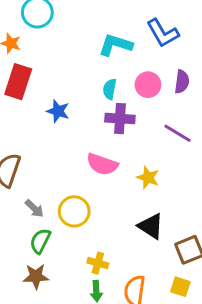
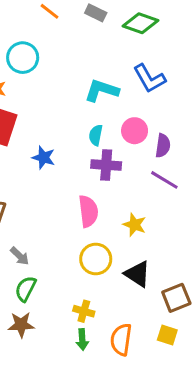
purple semicircle: (182, 82) -> (163, 146), moved
pink semicircle: (102, 164) -> (88, 211), turned -116
yellow circle: (74, 211) -> (96, 259), moved

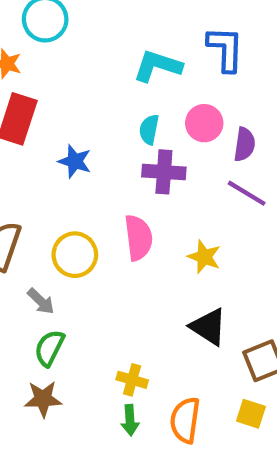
blue L-shape: (149, 78) -> (225, 49), turned -148
yellow circle: (96, 259) -> (75, 255), moved

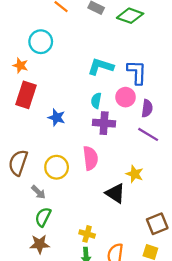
blue L-shape: (225, 49) -> (137, 72), moved
yellow star: (204, 257) -> (135, 174), moved
black triangle: (208, 327) -> (115, 193), moved

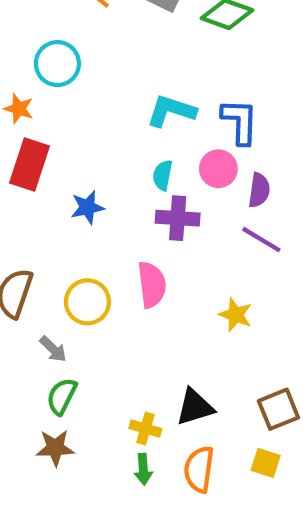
blue star: (57, 117) -> (87, 207), turned -30
black triangle: (115, 193) -> (195, 407), moved, turned -50

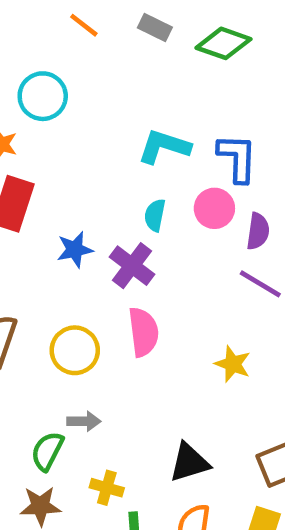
purple cross: (178, 218) -> (132, 266), moved, turned 33
gray arrow: (53, 349) -> (84, 421), moved, turned -44
yellow cross: (145, 428) -> (107, 488), moved

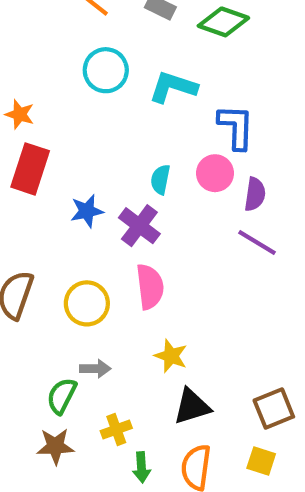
cyan circle: (43, 96) -> (106, 70), moved
cyan L-shape: (164, 147) -> (173, 87), moved
yellow star: (233, 364) -> (171, 356), moved
yellow cross: (107, 488) -> (116, 429), turned -36

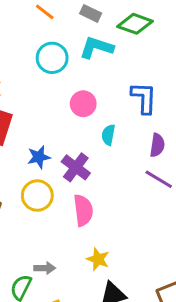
cyan L-shape: (173, 87) -> (97, 47), moved
pink circle: (215, 173) -> (83, 104), moved
cyan semicircle: (160, 179) -> (108, 135), moved
yellow circle: (87, 303) -> (37, 196), moved

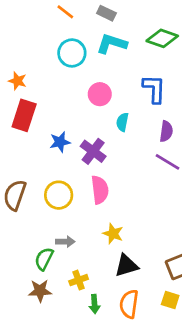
green diamond: (135, 24) -> (162, 38), moved
yellow circle: (37, 196) -> (59, 195), moved

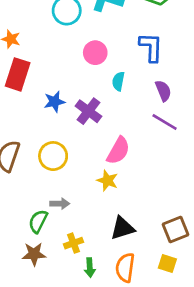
purple semicircle: (166, 131) -> (163, 91), turned -30
pink semicircle: (100, 190) -> (118, 151), moved, turned 36
yellow star: (113, 234) -> (107, 181), moved

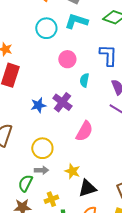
blue star: (54, 102) -> (38, 105), moved
yellow circle: (53, 156) -> (42, 148), moved
yellow star: (107, 181) -> (72, 171), moved

